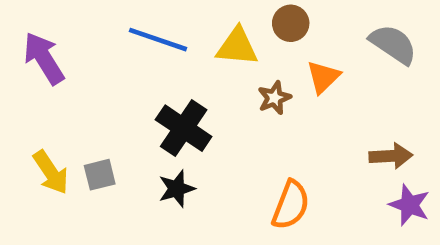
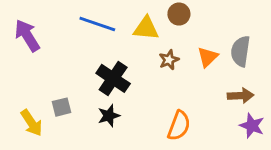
gray semicircle: (393, 44) -> (241, 51), moved, turned -116
orange triangle: (323, 77) -> (208, 57), moved
yellow arrow: (51, 172) -> (31, 123), moved

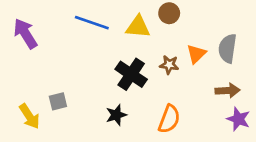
brown star: (169, 60) -> (169, 65), moved, turned 30
black cross: (113, 78) -> (131, 74), moved
black star: (109, 116) -> (116, 115), moved

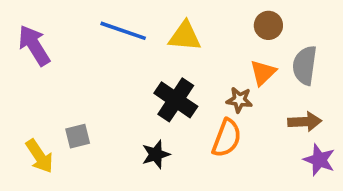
brown circle: (169, 13) -> (268, 25), moved
brown star: (169, 65) -> (239, 100), moved
orange semicircle: (169, 119) -> (227, 138), moved

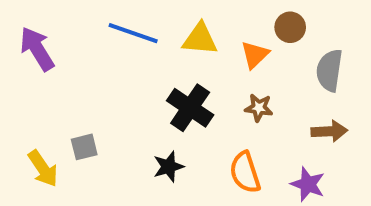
orange triangle: (263, 73) -> (255, 55), moved
orange semicircle: (227, 138) -> (245, 172), moved, turned 141
purple star: (319, 160) -> (308, 184), moved

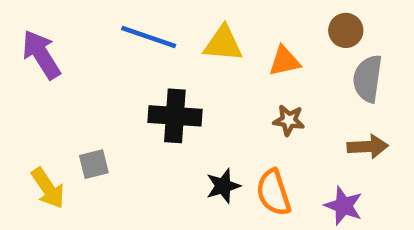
brown circle: (290, 27) -> (346, 30), moved
orange triangle: (255, 55) -> (284, 61), turned 32
black cross: (190, 108) -> (175, 116), moved, turned -30
black star: (169, 167) -> (223, 186), moved

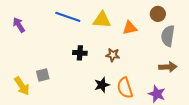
purple arrow: (41, 55) -> (19, 25), size x0.7
black cross: (175, 116) -> (80, 53), size x0.6
brown star: (289, 120) -> (113, 55), moved

